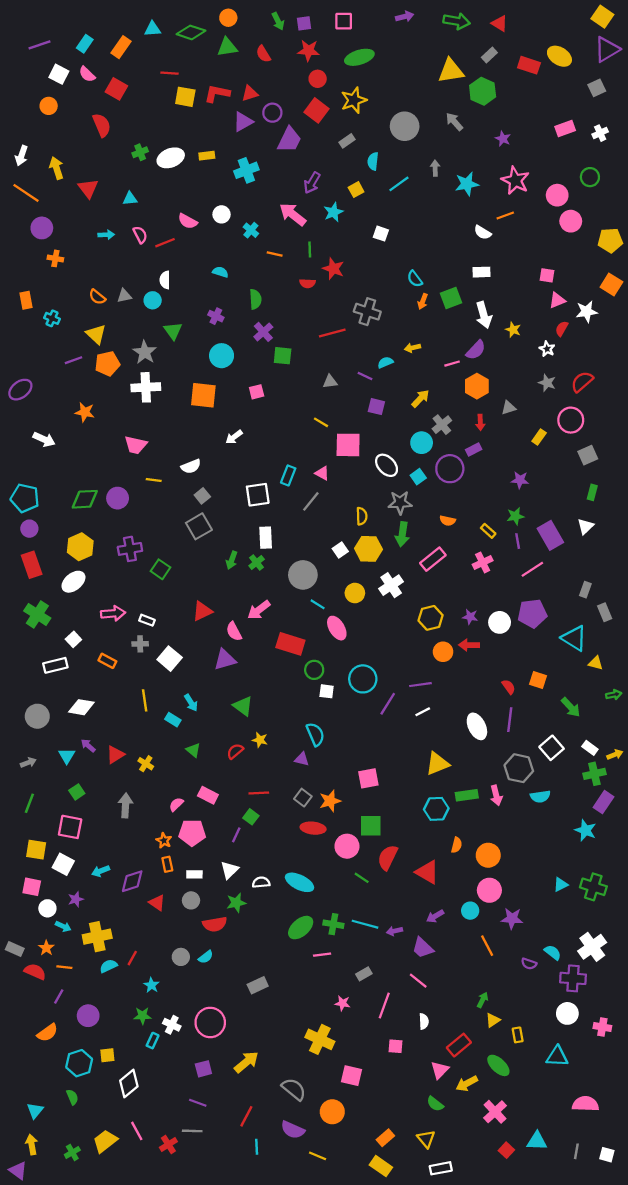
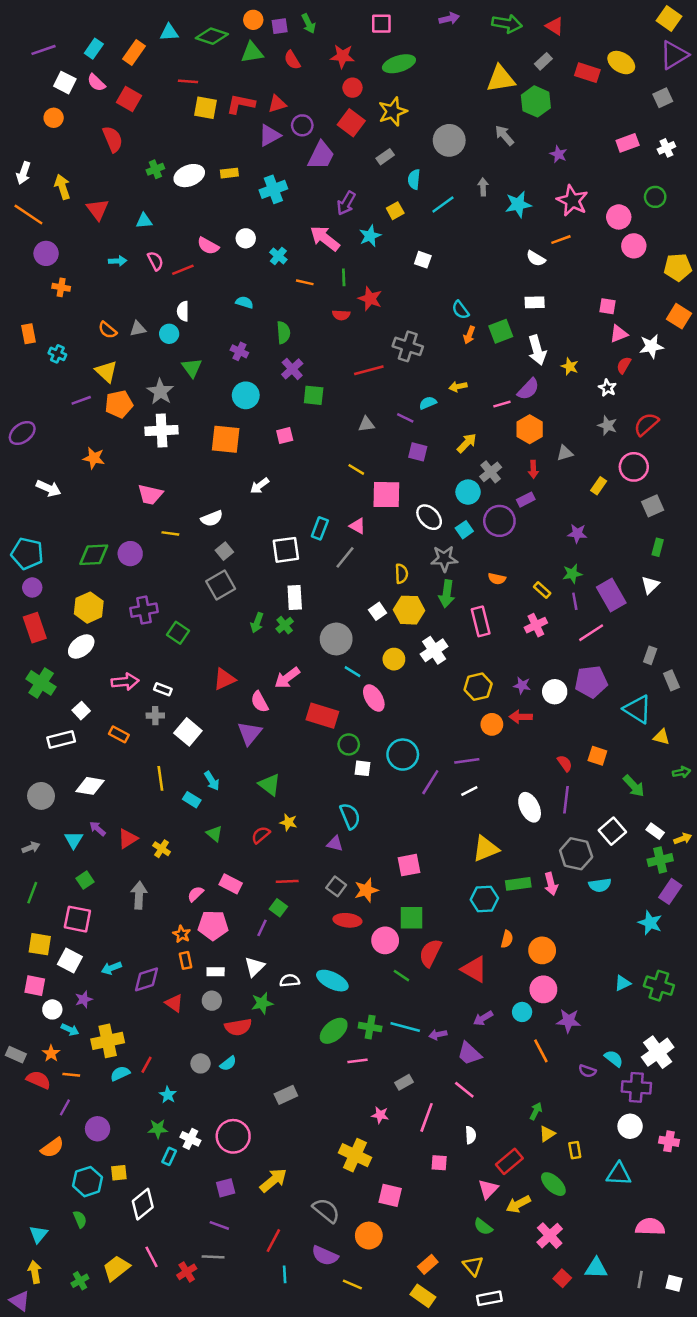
purple square: (304, 23) -> (280, 26), moved
pink rectangle: (433, 559) -> (481, 621), turned -65
purple triangle: (225, 660) -> (249, 733), turned -35

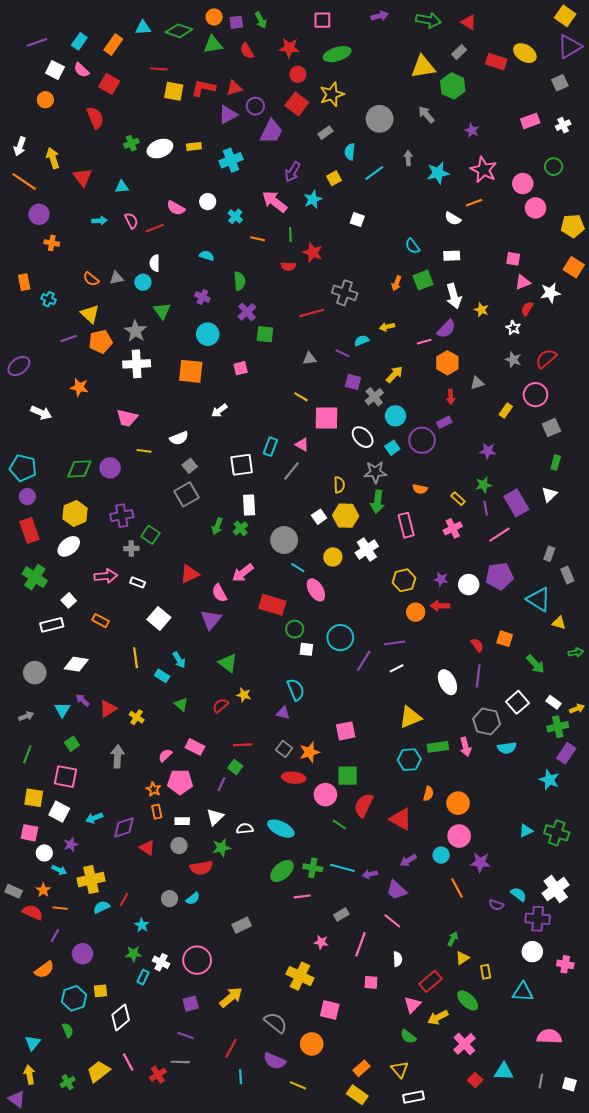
cyan semicircle: (460, 310) -> (412, 246), moved
gray cross: (491, 472) -> (374, 397), moved
gray cross: (155, 716) -> (131, 548), moved

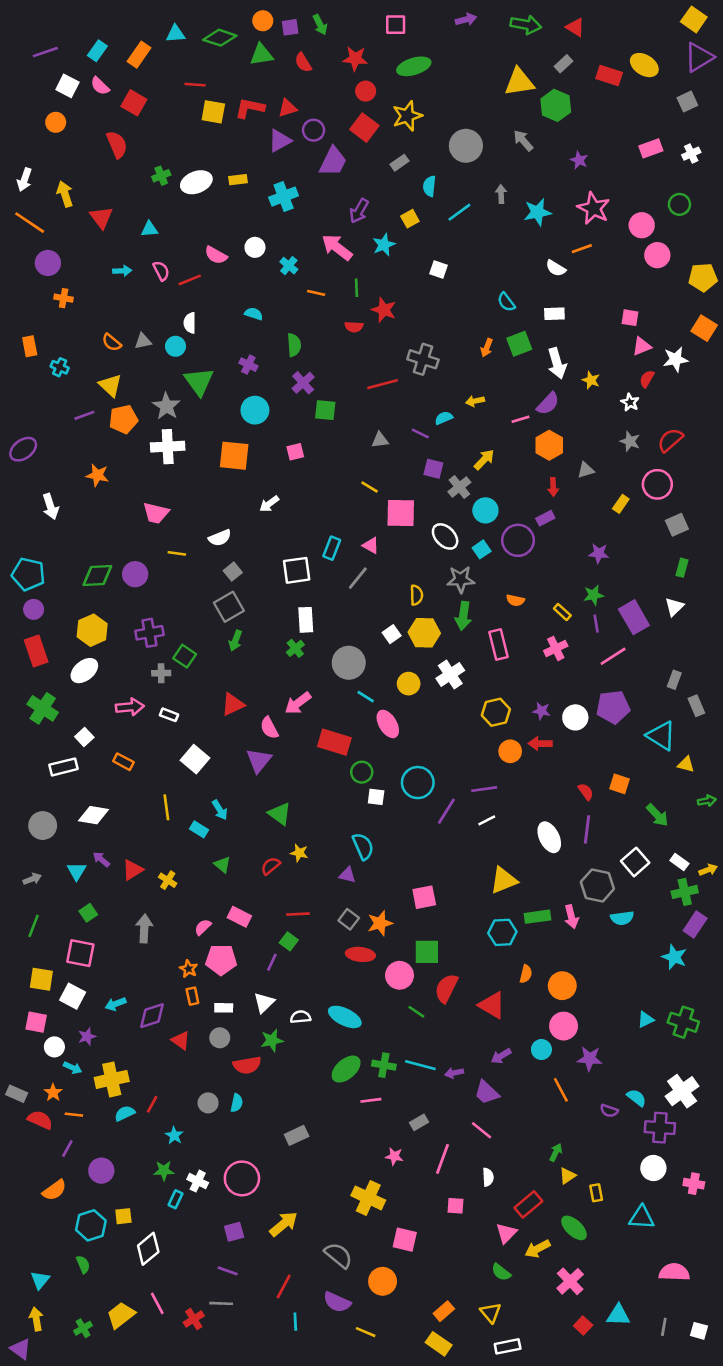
green triangle: (162, 311) -> (199, 381), size x1.4
white arrow: (41, 413) -> (50, 506), turned 48
green arrow: (217, 526) -> (235, 641), moved
cyan semicircle: (193, 899) -> (237, 1103), turned -40

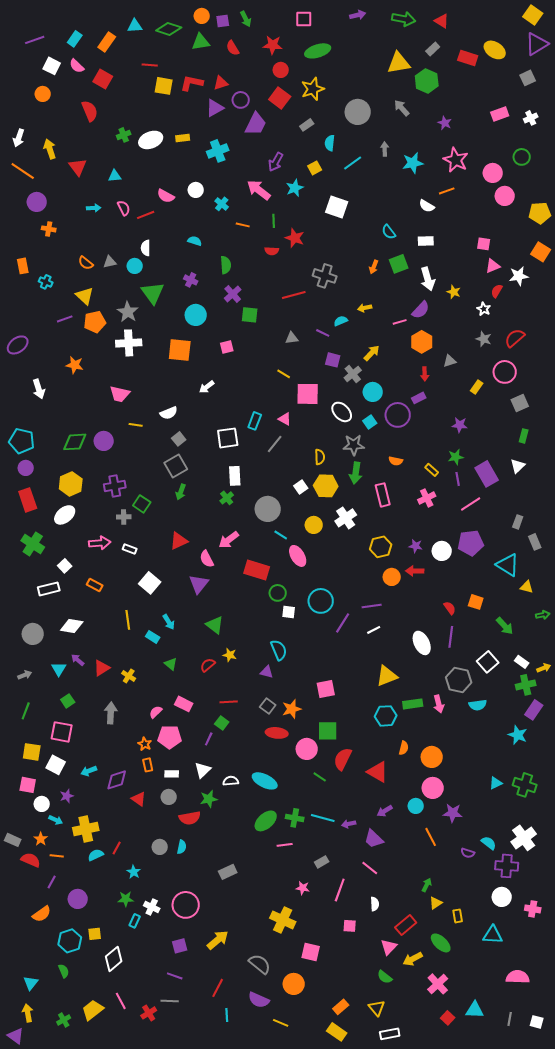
white square: (439, 269) -> (337, 207), size x1.6

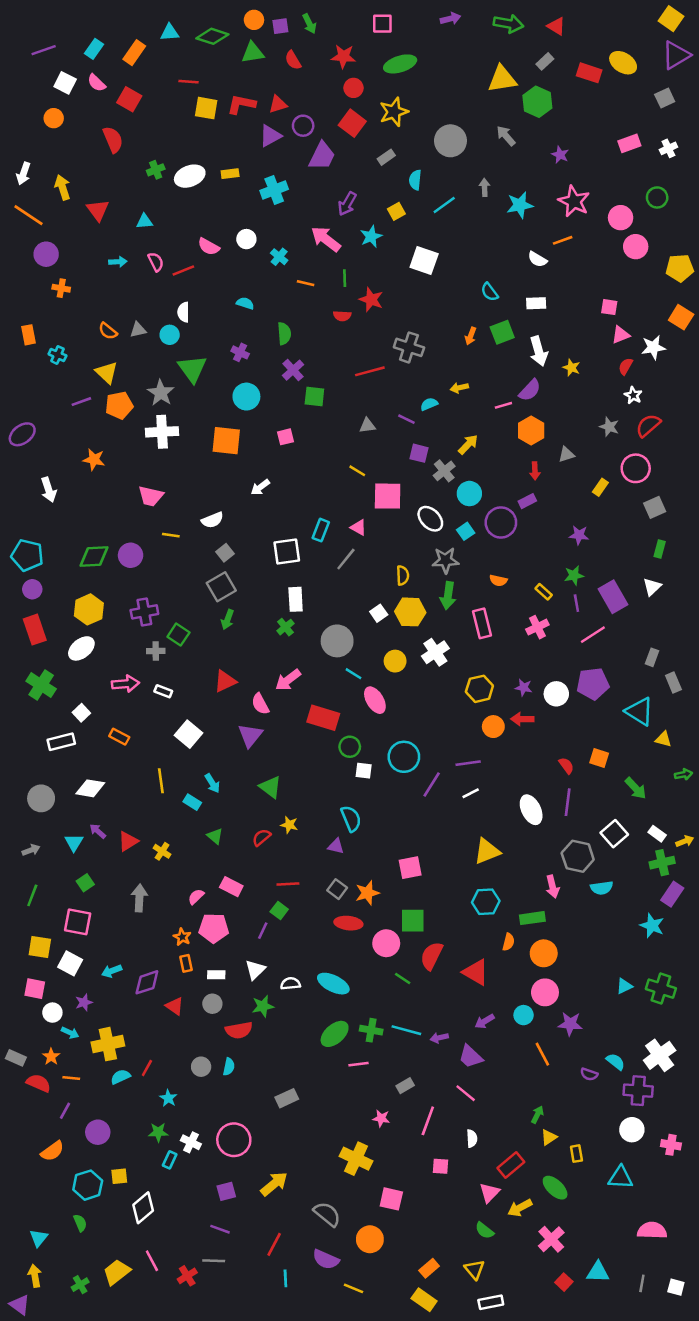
white star: (484, 309) -> (633, 395), moved
green rectangle: (413, 704) -> (532, 918), moved

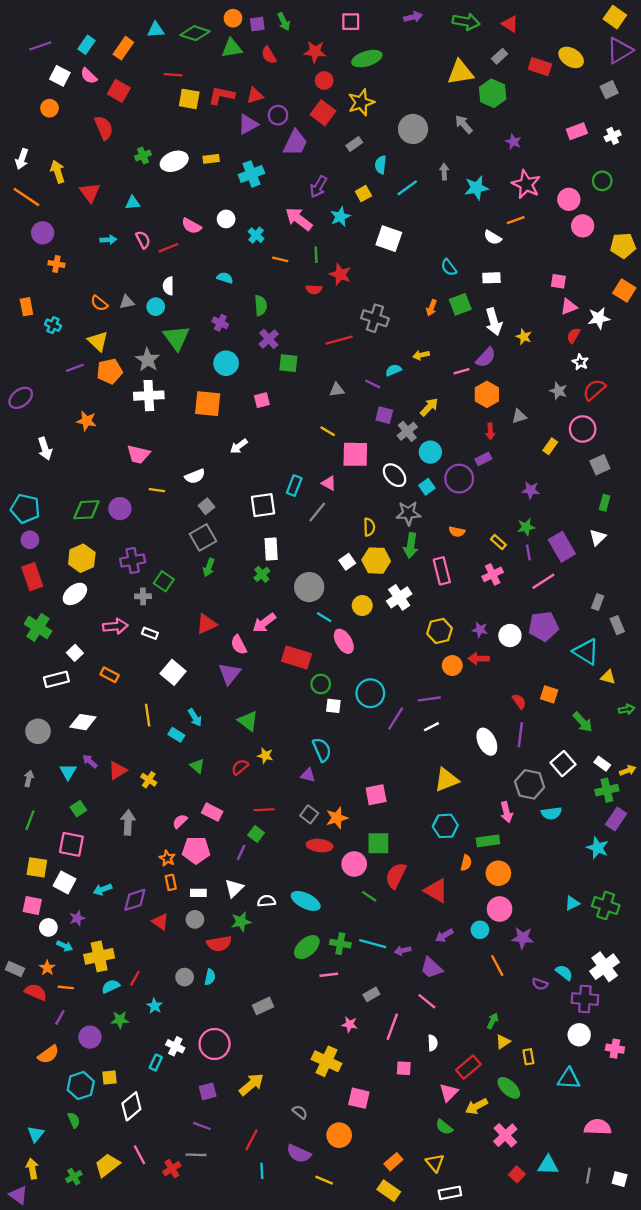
gray arrow: (31, 850) -> (29, 779), turned -56
green star: (158, 1132) -> (120, 1020), moved
gray semicircle: (327, 1214) -> (300, 1112), size x0.6

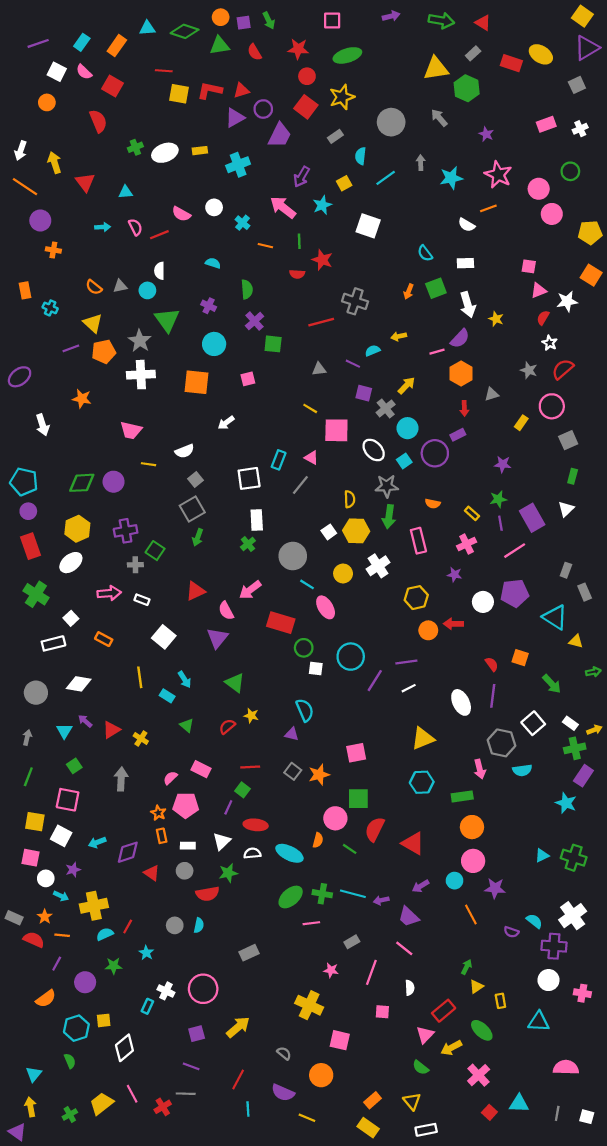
purple star: (480, 630) -> (455, 575), moved
red ellipse: (320, 846) -> (256, 825), moved
orange semicircle: (466, 863) -> (318, 840), moved

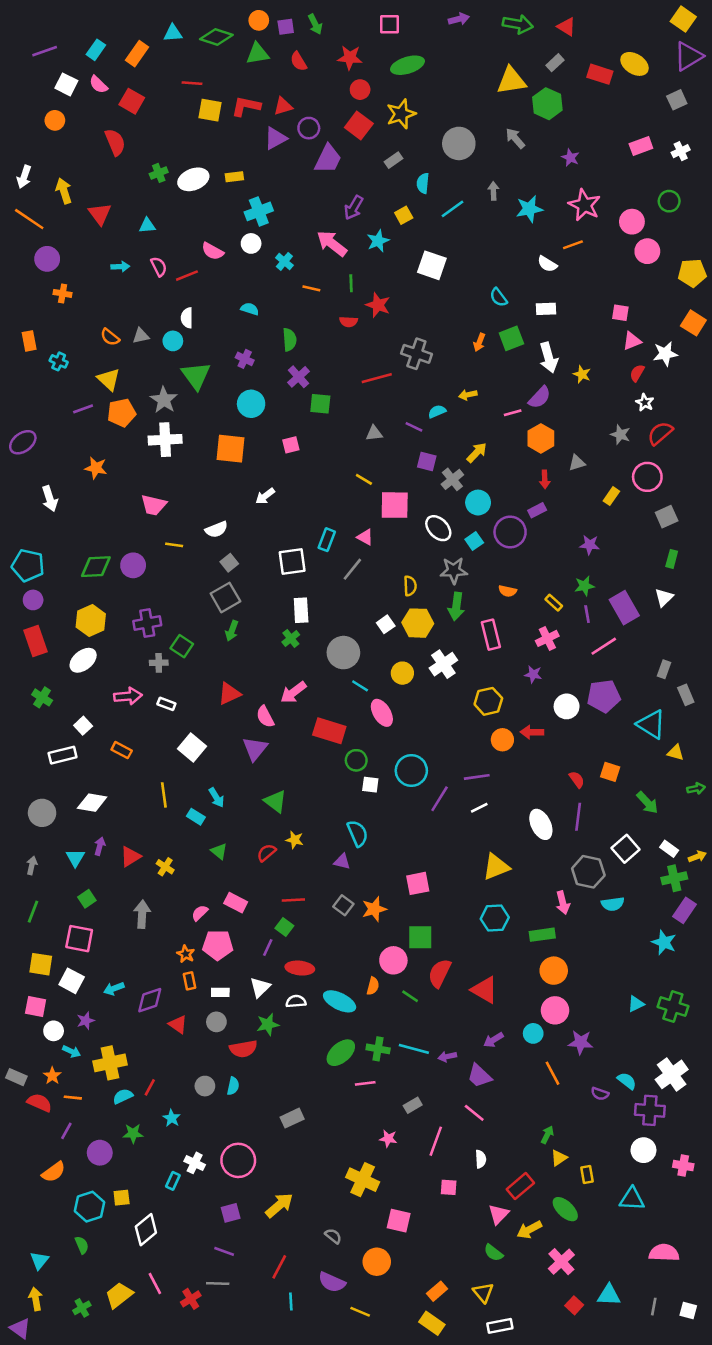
cyan cross: (238, 165) -> (259, 211), moved
green cross: (36, 594) -> (42, 697), size x0.7
purple arrow: (85, 721) -> (100, 846), turned 64

